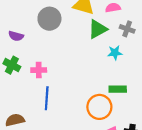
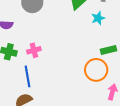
blue line: (47, 98) -> (27, 76), moved

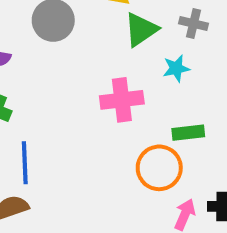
pink cross: (34, 50) -> (122, 100), moved, size x1.5

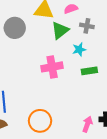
green rectangle: (188, 133) -> (89, 71), moved
orange circle: (159, 168) -> (40, 121), moved

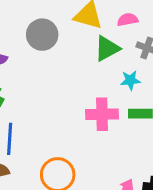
pink cross: (52, 67) -> (102, 114), moved

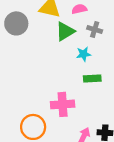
pink cross: (102, 114) -> (63, 104), moved

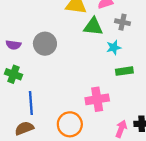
gray circle: (16, 23) -> (45, 44), moved
green triangle: (65, 31) -> (93, 27), turned 42

